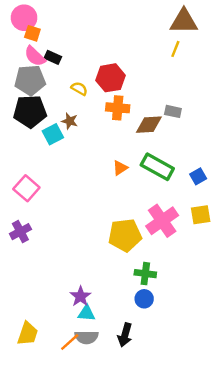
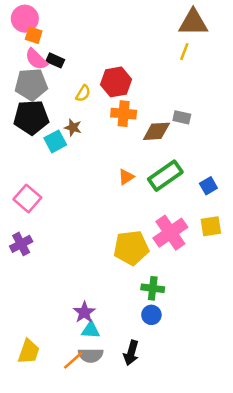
yellow semicircle: (79, 89) -> (83, 93), turned 91
green rectangle: (157, 167) -> (165, 176), turned -64

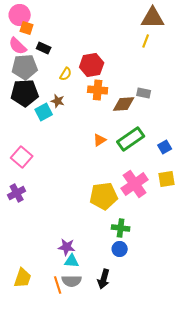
pink semicircle: (36, 59) -> (18, 46), moved
purple star: (84, 312) -> (67, 247), turned -30
orange line: (73, 360) -> (58, 285), turned -66

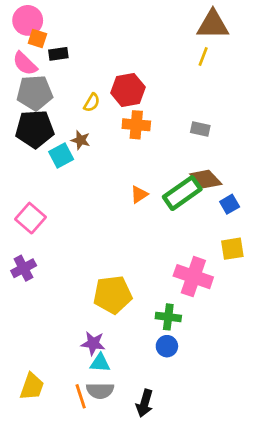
black rectangle: (44, 48) -> (58, 54), moved, turned -32
brown diamond: (124, 104) -> (206, 179), moved, turned 50
pink cross: (135, 184) -> (193, 277), moved, turned -36
yellow pentagon: (104, 196) -> (113, 295), moved
black arrow: (104, 279) -> (145, 403), moved

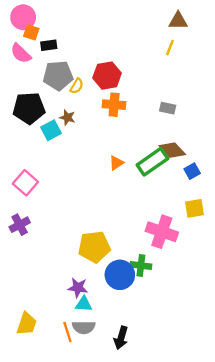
brown triangle: (213, 25) -> (178, 21), size x0.7
gray pentagon: (35, 93) -> (58, 76), moved
blue circle: (167, 346) -> (120, 275), moved, size x1.6

